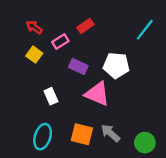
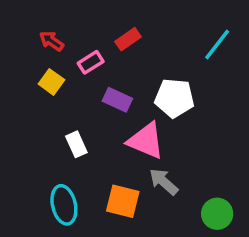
gray arrow: (110, 133) -> (164, 182), moved
cyan ellipse: (43, 137) -> (64, 205), turned -30

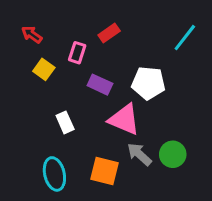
red arrow: (51, 41) -> (32, 34), moved
pink rectangle: (91, 62) -> (77, 53), turned -40
green circle: (217, 214) -> (173, 154), moved

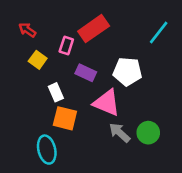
red rectangle: (109, 33) -> (94, 29), size x1.6
white rectangle: (65, 122) -> (56, 92), moved
orange square: (104, 171) -> (65, 118), moved

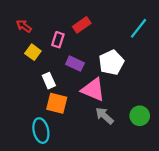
red rectangle: (94, 29) -> (82, 25), size x0.7
white pentagon: (127, 71) -> (111, 62), turned -30
green circle: (148, 133) -> (140, 116), moved

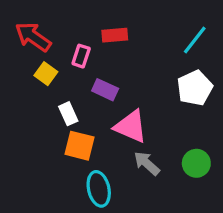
red rectangle: (82, 25) -> (115, 35), turned 30
red arrow: (24, 26) -> (33, 37), size x1.6
white pentagon: (111, 62) -> (195, 88), moved
cyan ellipse: (41, 131) -> (99, 189), moved

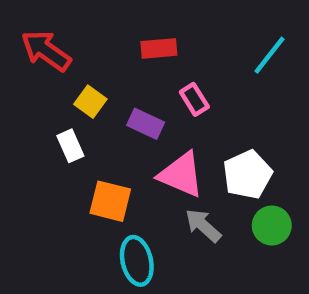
pink rectangle: (81, 56) -> (194, 99), moved, turned -50
yellow square: (46, 74) -> (90, 102), moved
white pentagon: (195, 88) -> (247, 175), moved
white rectangle: (68, 114) -> (70, 146), moved

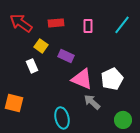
red rectangle: (159, 48) -> (56, 23), moved
pink rectangle: (194, 99) -> (88, 26), moved, turned 32
orange square: (110, 201) -> (14, 103), moved
green circle: (272, 225) -> (123, 120), moved

